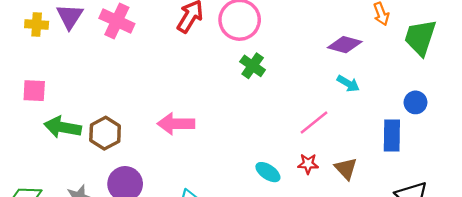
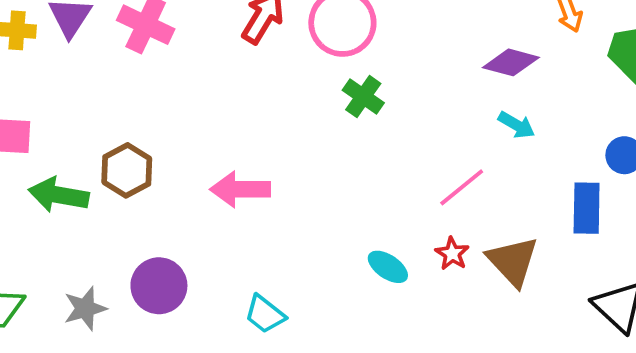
brown hexagon: (105, 133) -> (127, 170), moved
red star: (308, 164) -> (452, 254), turned 30
brown triangle: (346, 169) -> (513, 261), size x1.4

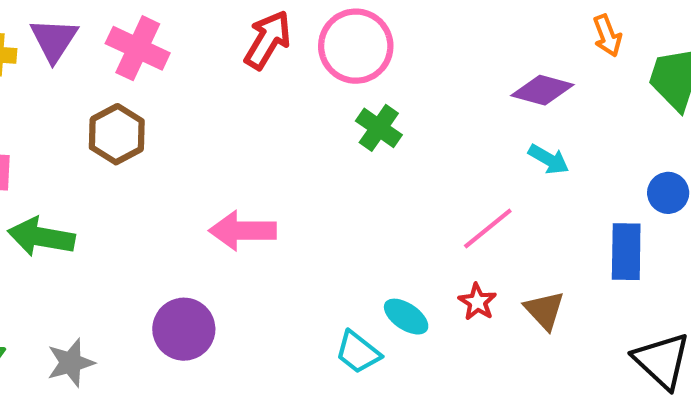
brown hexagon: (127, 170) -> (117, 134), moved
brown triangle: (513, 261) -> (544, 310), size x0.7
purple circle: (159, 286) -> (184, 329), moved
cyan trapezoid: (265, 314) -> (358, 352), moved

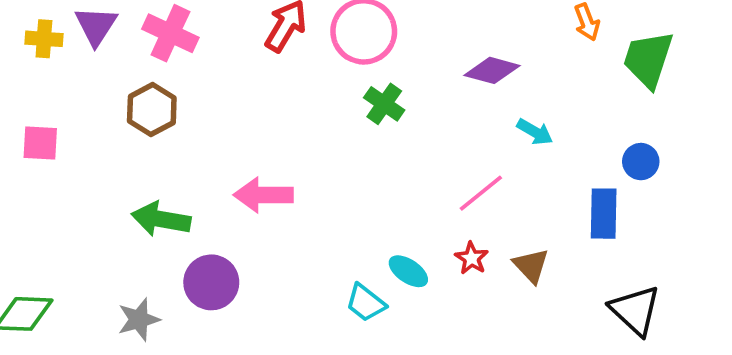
purple diamond: (542, 90) -> (492, 70), moved
green arrow: (41, 237) -> (161, 219), moved
gray star: (71, 363) -> (139, 320), moved

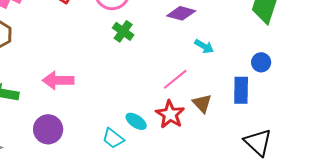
red star: (472, 258) -> (170, 114), size x1.6
brown triangle: (531, 266) -> (202, 103), moved
purple circle: (211, 282) -> (48, 129), moved

